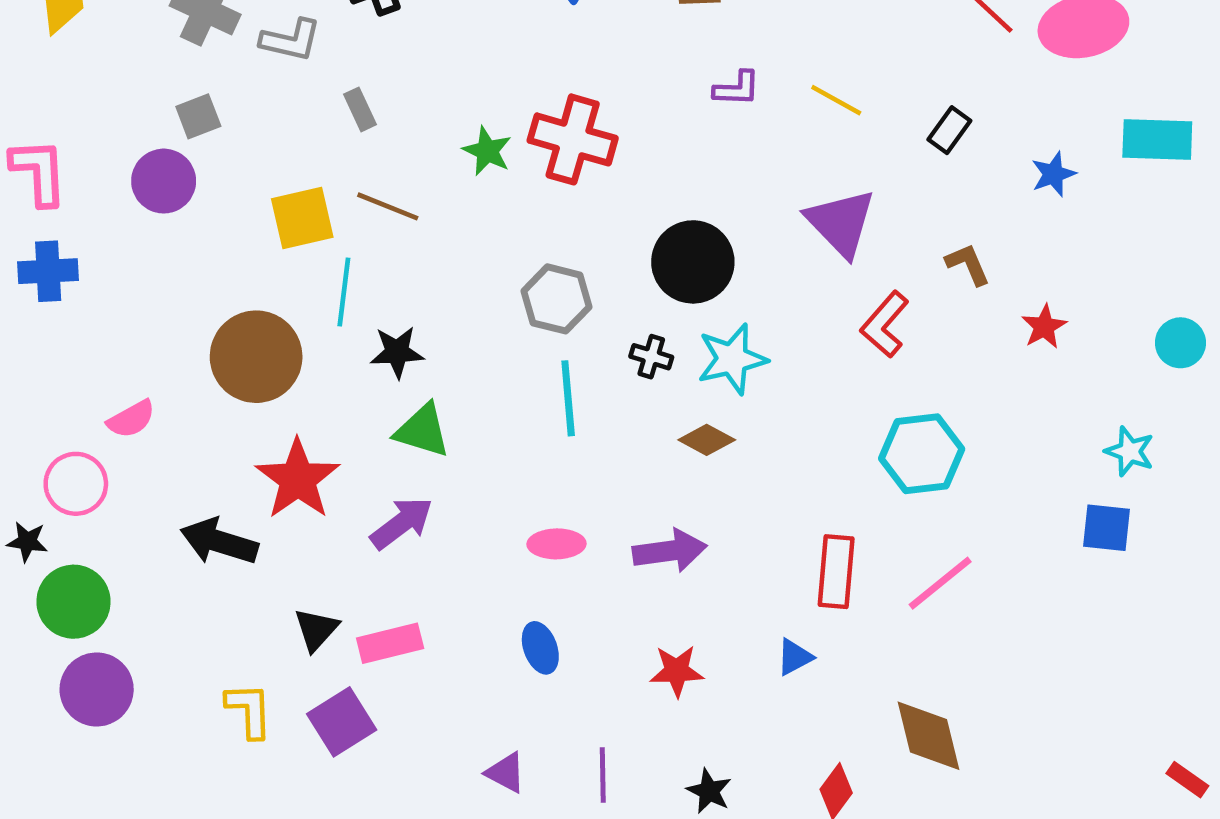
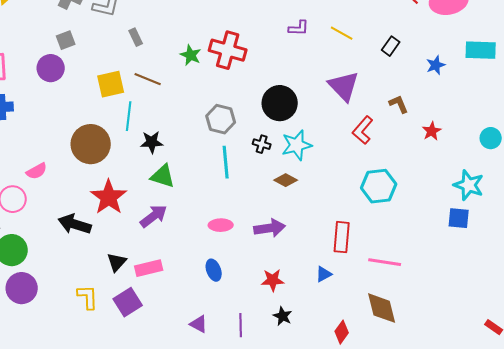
cyan star: (1130, 451) -> (469, 185), size x1.4
pink line: (940, 583) -> (385, 262), moved, turned 48
black star: (709, 791) -> (283, 316), moved

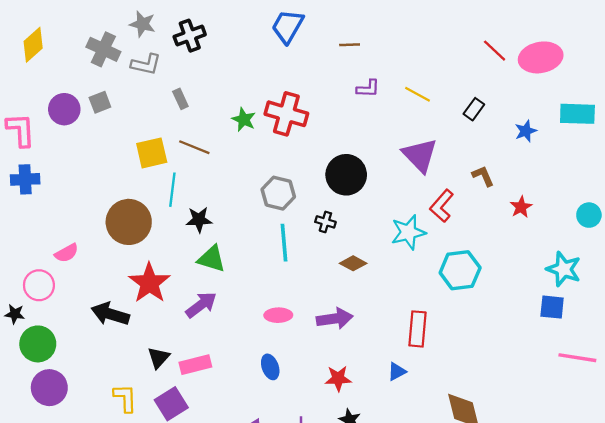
purple circle: (51, 68) -> (64, 109), moved
cyan star: (297, 145) -> (408, 232), moved
pink line: (385, 262) -> (577, 358), moved

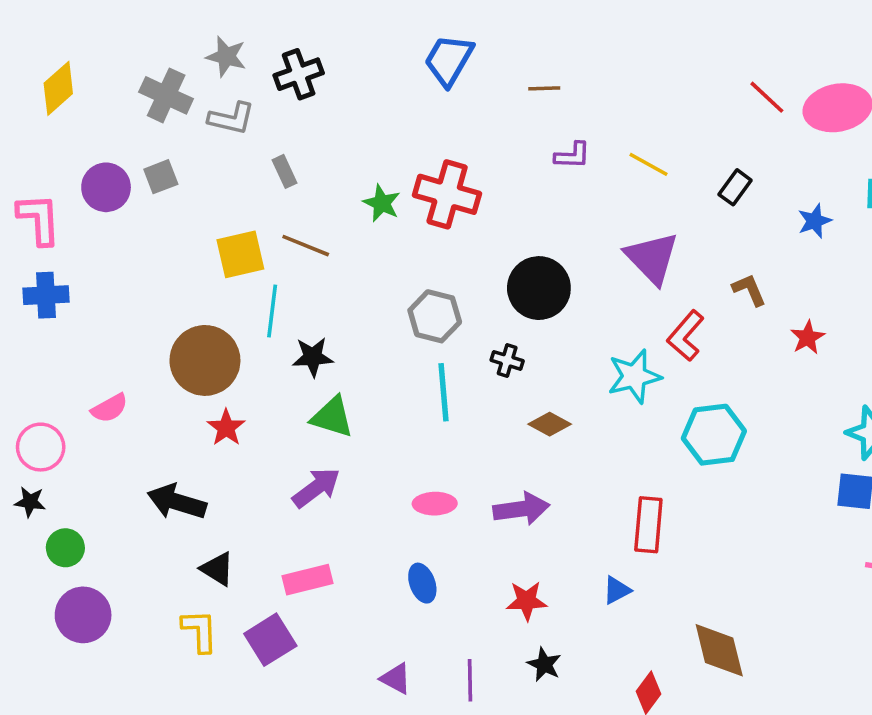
red star: (149, 283) -> (226, 428), moved, size x0.6
pink circle: (39, 285) -> (41, 447), moved
green circle: (38, 344) -> (65, 548), size x0.7
black triangle: (159, 358) -> (217, 569), moved, turned -40

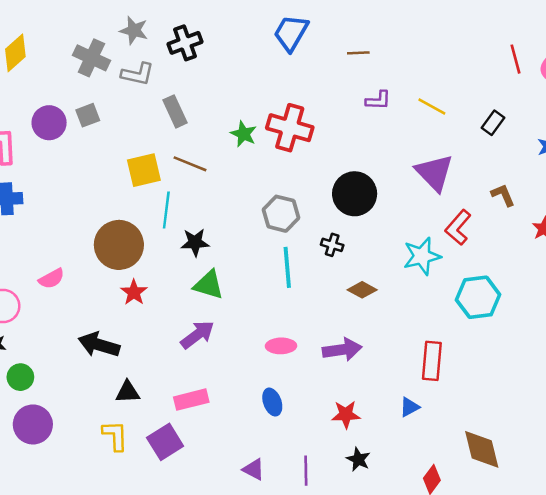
red line: (767, 97) -> (515, 59), turned 32
gray rectangle: (284, 171) -> (175, 111), size x1.4
black triangle: (217, 569) -> (128, 392), turned -35

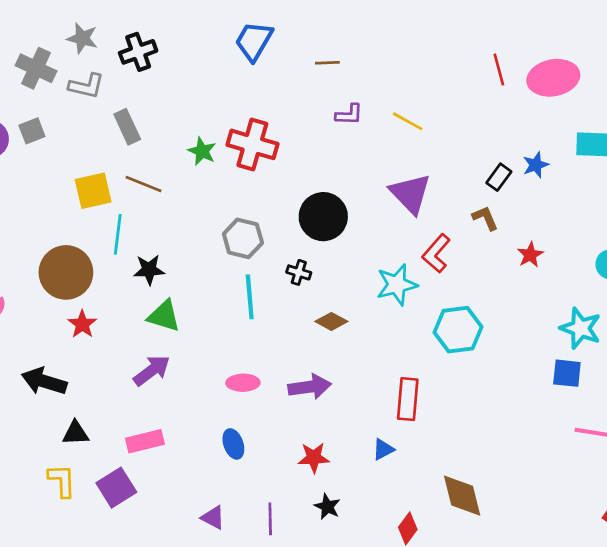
black rectangle: (493, 123) -> (499, 177), moved

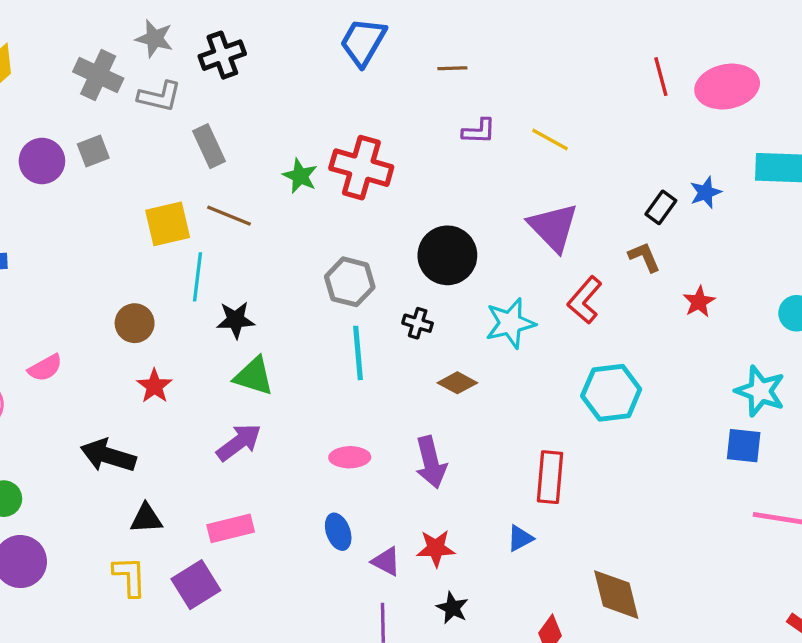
brown circle: (66, 272) -> (135, 323), size x0.6
cyan star: (397, 285) -> (510, 323), moved
purple arrow: (310, 387) -> (431, 462), turned 84
purple triangle: (213, 517) -> (386, 562), moved

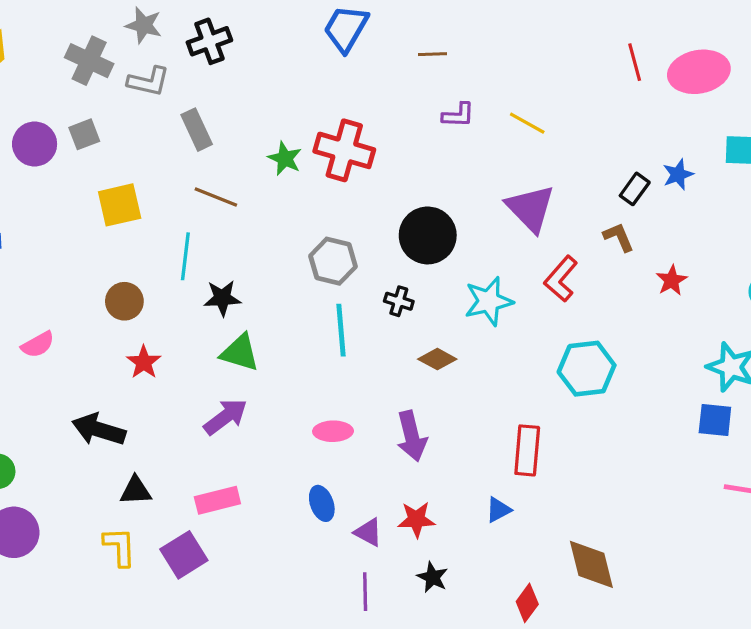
yellow square: (168, 224) -> (120, 205), moved

